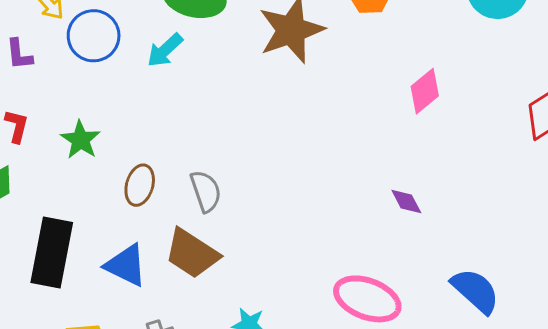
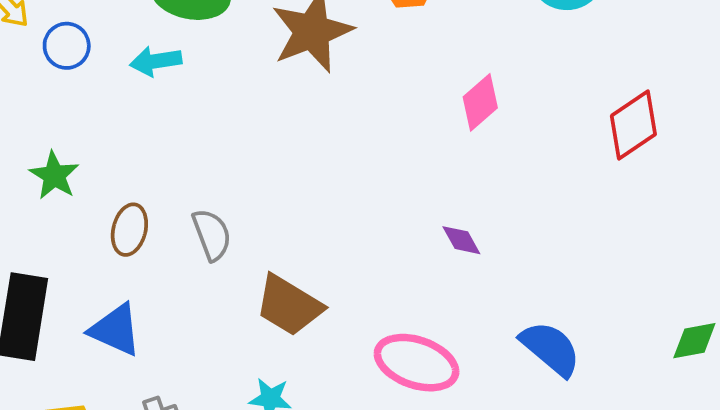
blue circle: (94, 36) -> (67, 46), size x0.7
cyan arrow: (165, 50) -> (156, 61), turned 36
brown trapezoid: (192, 253) -> (289, 305), moved

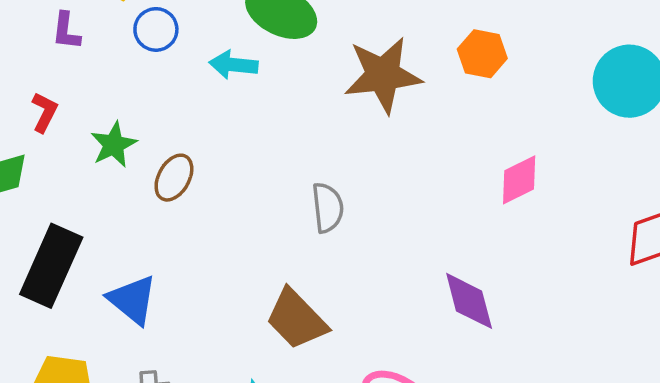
brown ellipse: (129, 230) -> (174, 178), moved
gray semicircle: (212, 235) -> (328, 208), moved
purple diamond: (461, 240) -> (469, 301), size x1.6

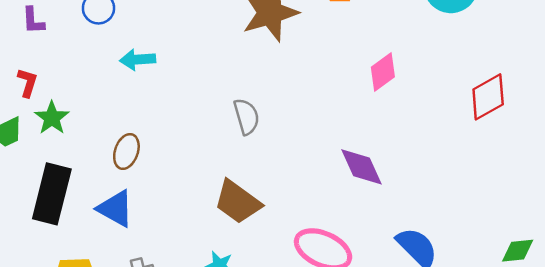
cyan arrow: (233, 65) -> (138, 60), moved
green star: (114, 145) -> (52, 118), moved
brown ellipse: (174, 178) -> (126, 151), moved

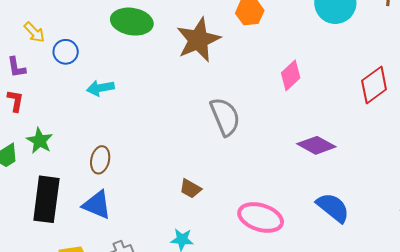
red L-shape: (27, 83) -> (15, 101), moved
gray semicircle: (246, 117) -> (225, 117), moved, size x1.4
purple diamond: (362, 167) -> (316, 145), moved, turned -30
brown trapezoid: (238, 202) -> (190, 189), size x0.6

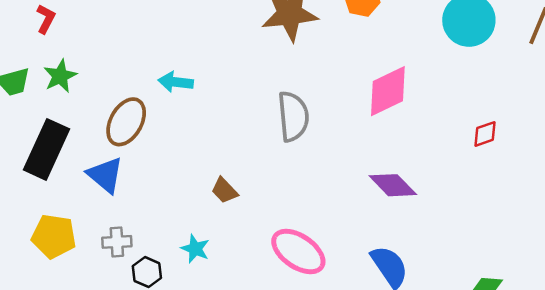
pink diamond: (291, 75) -> (388, 91), size x1.4
red diamond: (374, 85) -> (485, 134), size x0.6
cyan arrow: (100, 88) -> (176, 82), moved
brown ellipse: (100, 160) -> (126, 122), size x1.4

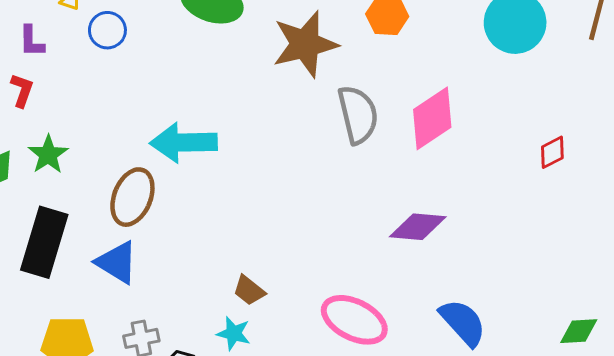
cyan arrow: (176, 82) -> (184, 143), size x1.6
gray semicircle: (293, 116) -> (358, 115), moved
purple diamond: (393, 185) -> (418, 227), moved, turned -33
brown trapezoid: (224, 190) -> (249, 290), moved

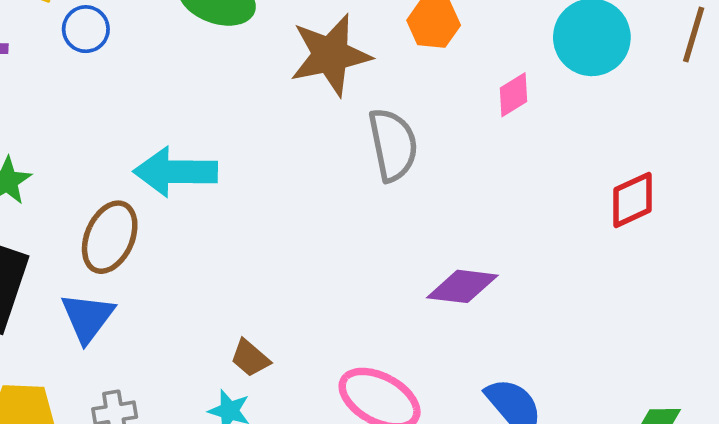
pink diamond: (432, 118) -> (513, 95), moved, size x0.6
red diamond: (552, 152) -> (633, 200), size x1.4
blue triangle: (117, 262) -> (88, 317), turned 33

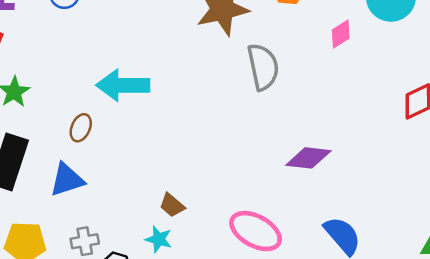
brown ellipse: (110, 237) -> (81, 128), size x0.6
blue triangle: (88, 317) -> (67, 180), turned 36

